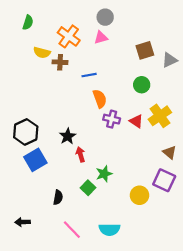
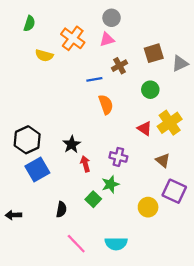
brown cross: (60, 62) -> (120, 66), moved, turned -32
purple cross: (112, 119) -> (118, 157), moved
brown triangle: (170, 152) -> (163, 160), moved
black arrow: (23, 222) -> (13, 215), moved

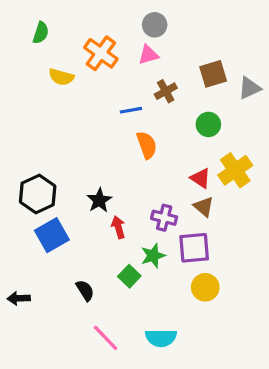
brown triangle: (163, 160) -> (204, 207), moved
purple square: (174, 191) -> (194, 248), moved, turned -30
black semicircle: (61, 209) -> (85, 290), turned -42

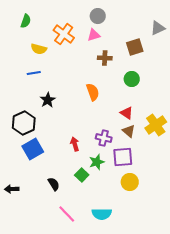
gray triangle: (249, 88) -> (158, 28), moved
brown cross: (166, 91) -> (105, 58), turned 32
blue line: (131, 110) -> (34, 73), moved
yellow cross: (235, 170) -> (156, 125), moved
black star: (99, 200) -> (48, 100), moved

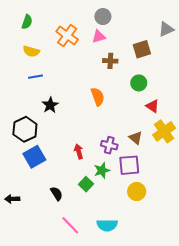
yellow semicircle: (39, 49) -> (31, 51), moved
red triangle: (127, 113) -> (152, 106), moved

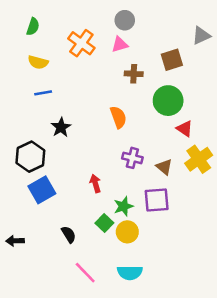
green circle: (139, 83) -> (168, 101), size x1.5
purple cross: (109, 145) -> (132, 158), moved
yellow circle: (137, 192) -> (127, 232), moved

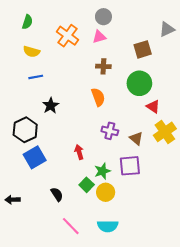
brown cross: (134, 74) -> (103, 66), moved

